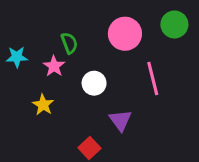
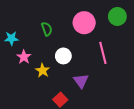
pink star: (54, 66) -> (24, 57), moved
yellow star: (43, 105) -> (43, 71), moved

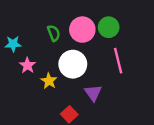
green circle: (117, 16) -> (109, 27), moved
pink circle: (84, 23) -> (82, 30), moved
white circle: (63, 56) -> (73, 64), size x1.5

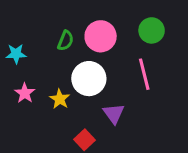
green circle: (109, 27) -> (152, 30), moved
green semicircle: (54, 33) -> (66, 41), turned 42
pink star: (27, 65) -> (25, 93), moved

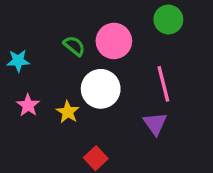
green circle: (152, 30) -> (168, 19), moved
green semicircle: (66, 41) -> (74, 46), turned -72
purple triangle: (114, 114) -> (155, 123), moved

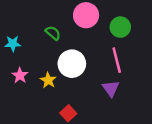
green circle: (168, 19) -> (120, 27), moved
pink circle: (114, 41) -> (86, 15), moved

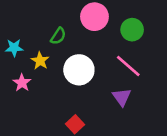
green semicircle: (53, 33) -> (58, 36), turned 84
pink line: (117, 60) -> (128, 66), turned -35
yellow star: (48, 80) -> (40, 61), moved

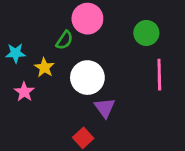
pink circle: (94, 17) -> (87, 19), moved
pink line: (128, 66) -> (159, 75), moved, turned 48
purple triangle: (122, 97) -> (105, 108), moved

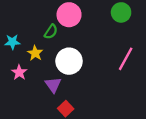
green circle: (146, 33) -> (121, 12), moved
pink line: (159, 75) -> (126, 59), turned 30
purple triangle: (105, 108) -> (53, 85), moved

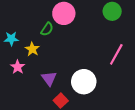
white circle: (69, 61) -> (84, 82), moved

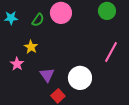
green semicircle: (47, 29) -> (38, 20), moved
cyan star: (11, 39) -> (11, 18), moved

